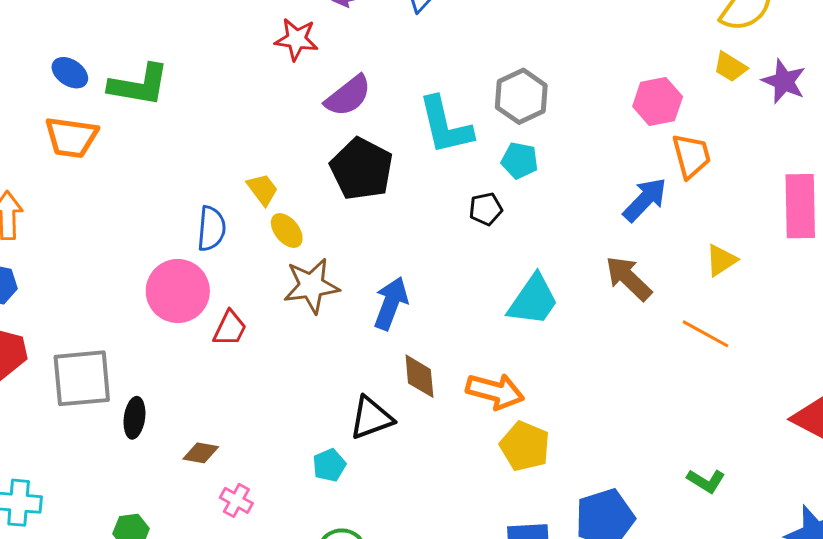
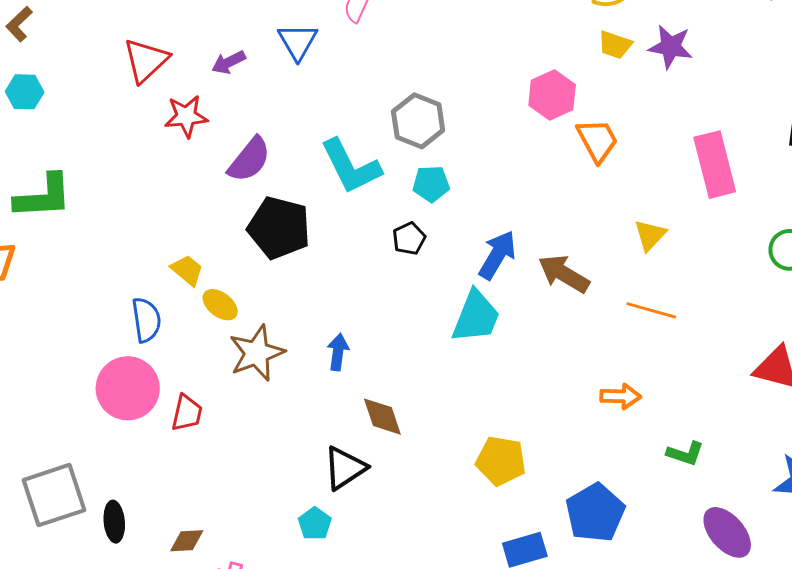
blue arrow: (645, 200) -> (497, 255), moved
blue arrow: (391, 303) -> (338, 352), size x0.7
orange arrow: (495, 391) -> (621, 396), moved, size x0.7

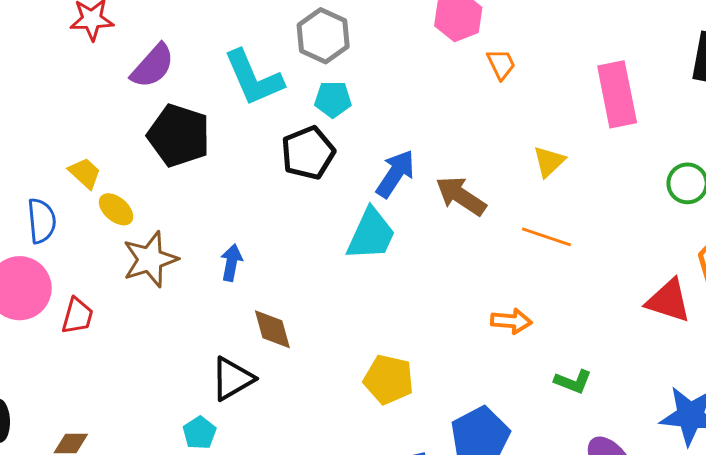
orange trapezoid: (597, 140) -> (501, 64), size x0.7
black pentagon: (409, 239) -> (308, 153), size x1.6

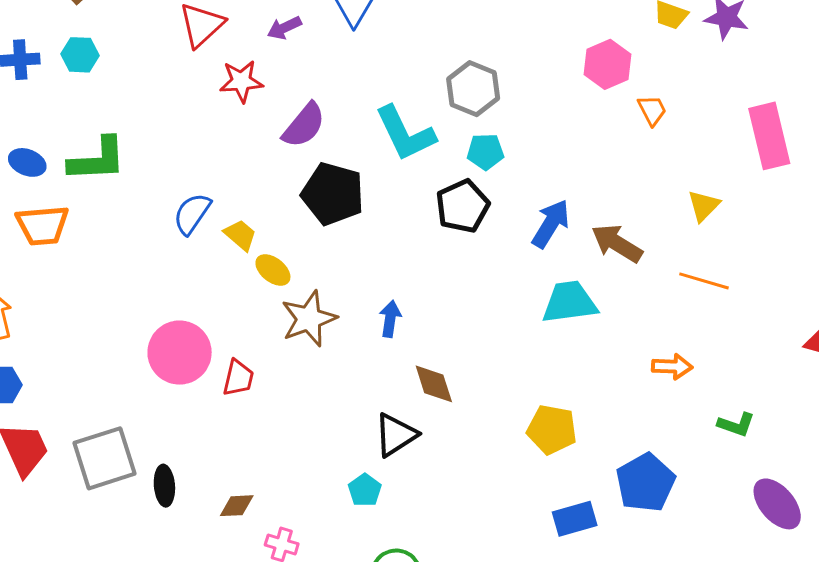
blue semicircle: (42, 221) -> (192, 214), moved, turned -138
cyan trapezoid: (371, 234) -> (569, 302), moved, turned -120

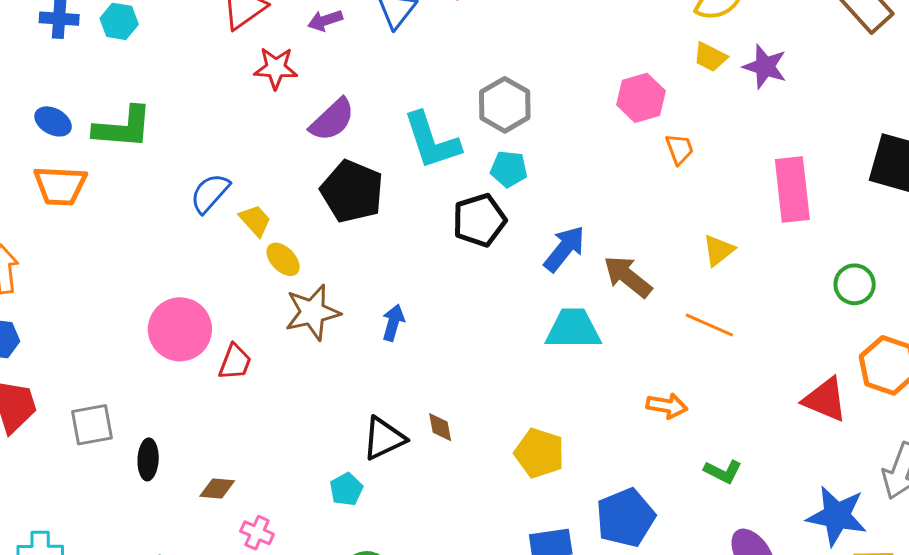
brown diamond: (434, 384) -> (440, 427), moved, size x0.7
gray square: (104, 458) -> (92, 425), size x0.7

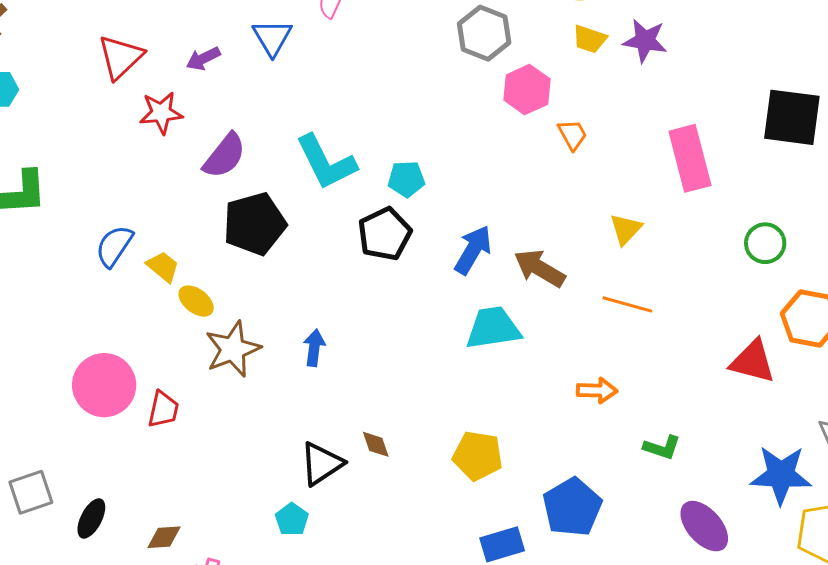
gray hexagon: (505, 105) -> (484, 33), moved
black pentagon: (352, 191) -> (255, 224), turned -30
black ellipse: (148, 459) -> (91, 518), turned 33

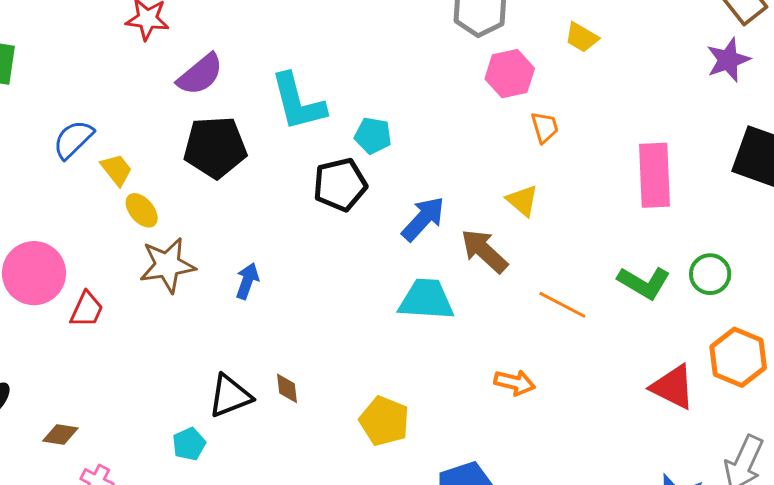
purple star: (645, 41) -> (728, 60), moved, turned 30
yellow triangle: (626, 229) -> (522, 200), moved, turned -45
green L-shape: (662, 447) -> (644, 283), moved, size x1.4

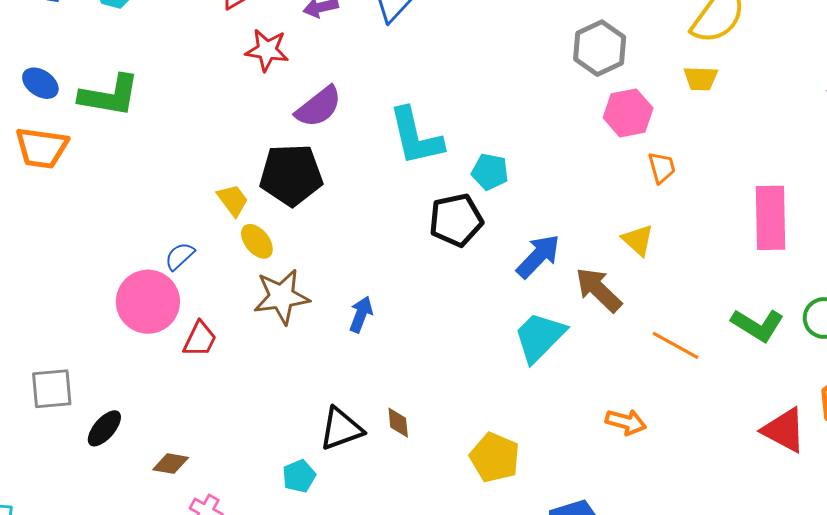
yellow trapezoid: (582, 37) -> (701, 78), turned -30
blue semicircle: (73, 139) -> (180, 256), moved, size x0.7
black pentagon: (215, 147) -> (291, 175), moved
cyan trapezoid: (426, 300) -> (540, 337), turned -50

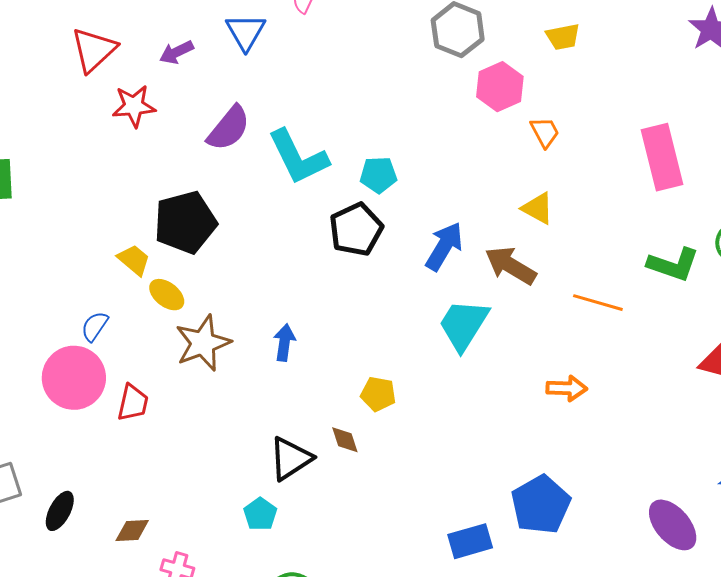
purple semicircle: (319, 107) -> (229, 128), moved
yellow pentagon: (495, 457) -> (378, 394), moved, size x0.7

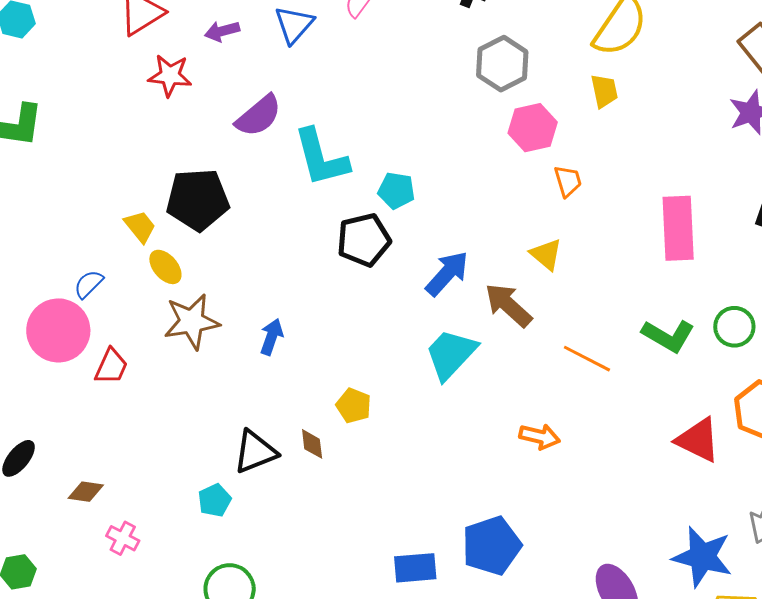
yellow trapezoid: (563, 37) -> (604, 91), turned -102

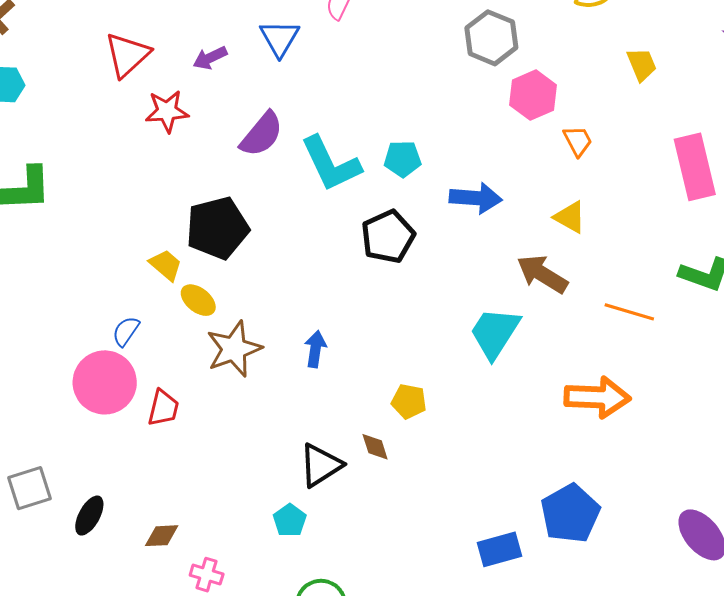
yellow trapezoid: (604, 91) -> (642, 65), moved
cyan pentagon: (396, 191) -> (403, 159), moved
blue arrow: (447, 273) -> (476, 198), moved, turned 63
orange arrow: (540, 437) -> (597, 397), size x1.6

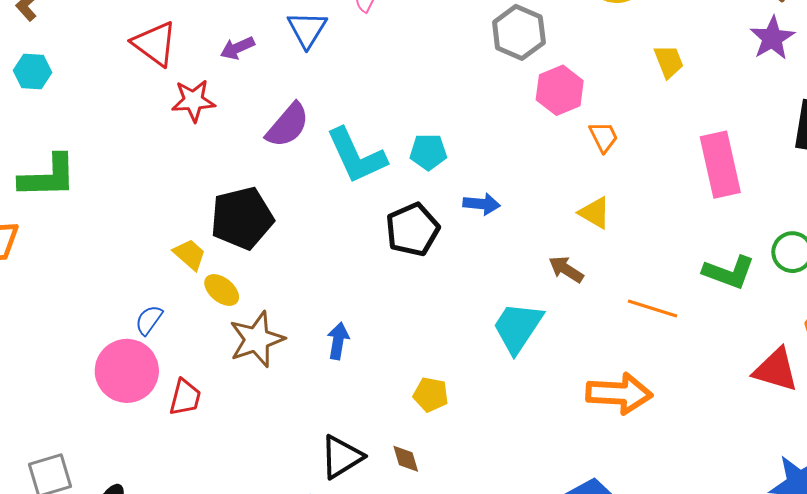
red triangle: (127, 55) -> (155, 44), turned -42
blue arrow: (476, 198) -> (482, 204), moved, size x0.7
brown arrow: (542, 274) -> (566, 269), size x0.7
brown diamond: (375, 447) -> (406, 459), moved

